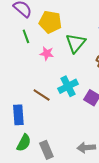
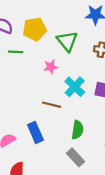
green line: (26, 36) -> (16, 52), turned -48
pink star: (47, 54) -> (51, 67), moved
green semicircle: (24, 143) -> (77, 130), moved

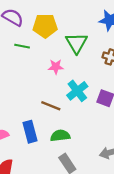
green semicircle: (77, 130) -> (60, 136), moved, turned -114

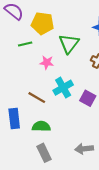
green line: (22, 46) -> (25, 44), moved, turned -32

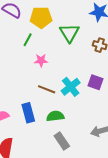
green line: (25, 44) -> (28, 40), turned -40
pink star: (47, 62) -> (41, 60), moved
cyan cross: (63, 88) -> (71, 87), moved

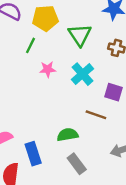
cyan cross: (71, 87) -> (82, 74), moved
brown line: (47, 89) -> (96, 115), moved
blue rectangle: (28, 113) -> (33, 154), moved

